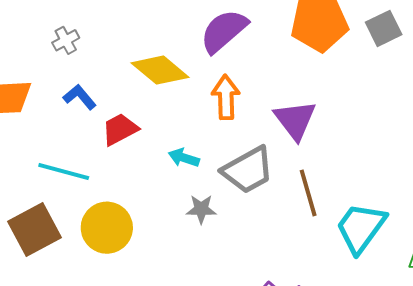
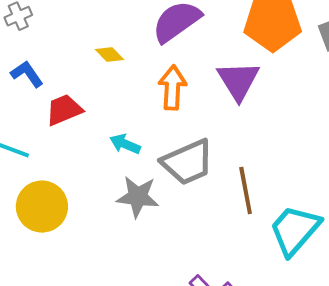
yellow diamond: (160, 70) -> (109, 54), size x0.5
purple triangle: (295, 120) -> (238, 81), moved
gray star: (201, 209) -> (138, 197), size x1.4

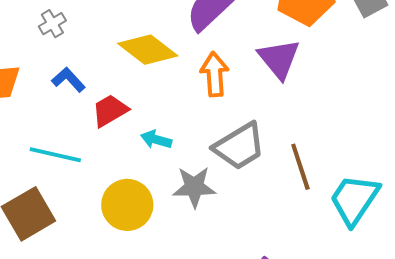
yellow diamond: (109, 54) -> (148, 50), size x2.0
cyan arrow: (125, 144) -> (156, 139), moved
yellow circle: (42, 207) -> (127, 205), moved

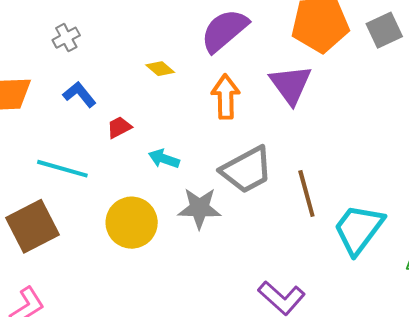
yellow diamond: (148, 50) -> (160, 69), size x0.5
red trapezoid: (110, 110) -> (119, 127), size x0.7

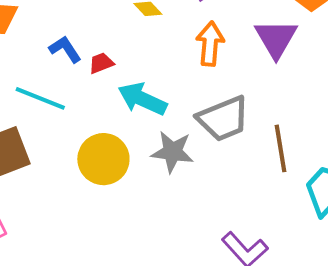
blue L-shape: (79, 94) -> (65, 49), moved
cyan arrow: (164, 159) -> (142, 99), size x1.6

